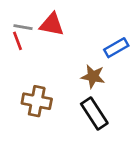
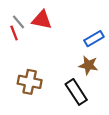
gray line: (23, 27) -> (18, 22), turned 40
brown star: (93, 76) -> (88, 65), moved

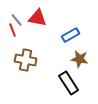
blue rectangle: (94, 39) -> (71, 35), moved
brown cross: (30, 82) -> (26, 60), moved

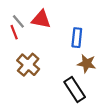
blue rectangle: (71, 35) -> (77, 38), turned -54
brown cross: (26, 60) -> (28, 65), turned 30

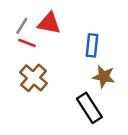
gray line: (18, 21) -> (22, 26), turned 72
red line: (14, 32) -> (27, 43), moved, turned -48

